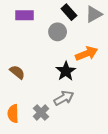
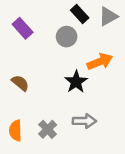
purple rectangle: (24, 15) -> (23, 28), moved, turned 48
gray arrow: (64, 98) -> (84, 121), moved, turned 30

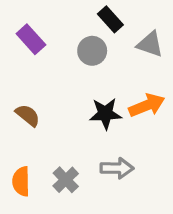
gray triangle: (108, 16) -> (150, 44), moved, turned 48
orange arrow: (100, 62) -> (147, 105), moved
black star: (76, 82) -> (105, 114), turned 30

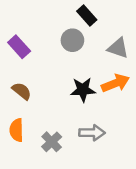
purple rectangle: (31, 39) -> (19, 47), moved
gray triangle: (150, 44) -> (118, 48), moved
orange semicircle: (21, 181) -> (16, 130), moved

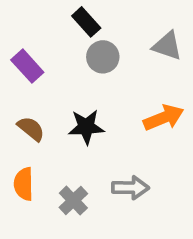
black rectangle: (87, 15) -> (86, 22), moved
gray triangle: (118, 48) -> (167, 46), moved
black star: (83, 90) -> (86, 127), moved

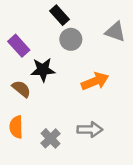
orange arrow: (164, 118) -> (95, 81), moved
black star: (86, 127) -> (43, 70), moved

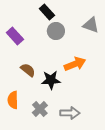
black star: (43, 70) -> (51, 80), moved
brown semicircle: (21, 89) -> (28, 70), moved
gray arrow: (90, 129) -> (70, 113), moved

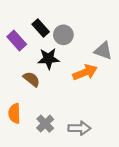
black rectangle: (47, 12) -> (41, 28), moved
gray triangle: (91, 25) -> (103, 51), moved
black star: (51, 80) -> (49, 59), moved

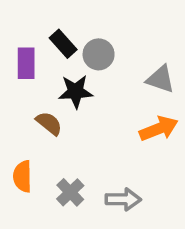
purple rectangle: (17, 40) -> (26, 63), turned 42
orange arrow: (85, 72) -> (159, 129), moved

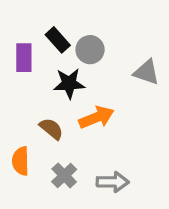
brown semicircle: (49, 123) -> (51, 129), moved
orange arrow: (159, 129) -> (96, 117), moved

